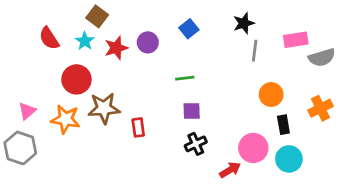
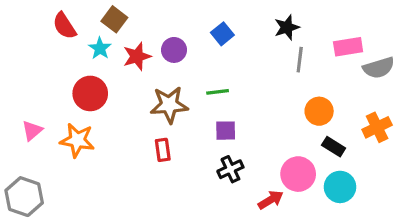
red semicircle: (49, 38) -> (64, 26), moved
brown star: (104, 108) -> (169, 105), moved
black rectangle: (283, 125) -> (334, 147), turned -48
gray hexagon: (20, 148) -> (24, 197), moved

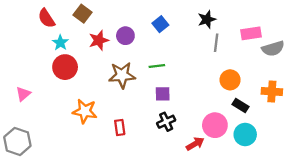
cyan star: (100, 48) -> (60, 43), moved
orange cross: (377, 127) -> (272, 91), turned 30
orange star: (77, 140) -> (85, 111), moved
red rectangle: (163, 150) -> (120, 128), moved

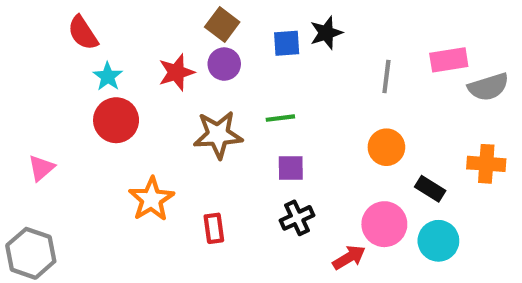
brown square: (82, 14) -> (222, 25), moved
black star: (207, 19) -> (326, 33), moved
blue square: (160, 24) -> (287, 43), turned 35
orange circle: (230, 80) -> (386, 147), moved
orange star: (85, 111) -> (151, 199), turned 30

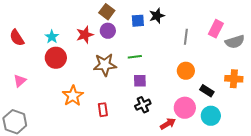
red semicircle: (83, 33) -> (17, 38), moved
pink rectangle: (449, 60) -> (216, 29), turned -54

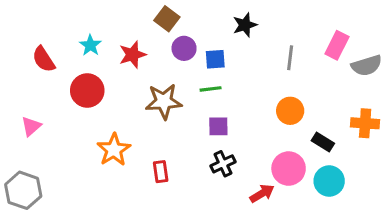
blue square: (138, 21) -> (215, 59), moved
purple circle: (108, 31) -> (184, 48), moved
cyan star: (52, 37) -> (90, 45), moved
red semicircle: (17, 38) -> (44, 59), moved

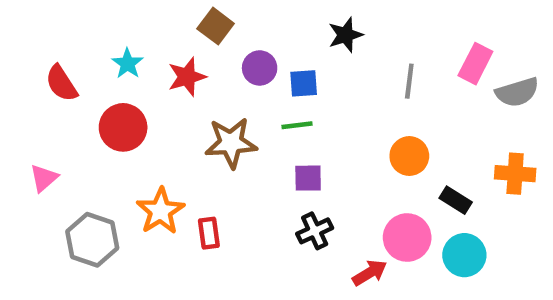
brown square: (167, 19) -> (216, 26), moved
red rectangle: (161, 172) -> (209, 233), moved
gray hexagon: (23, 190) -> (92, 240), moved

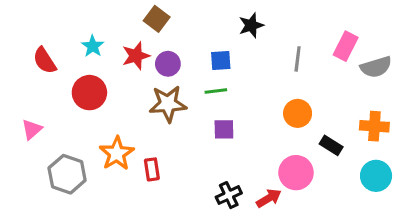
purple circle: (260, 68) -> (168, 64), moved
black cross: (315, 231) -> (229, 195), moved
cyan circle: (464, 255) -> (376, 176), moved

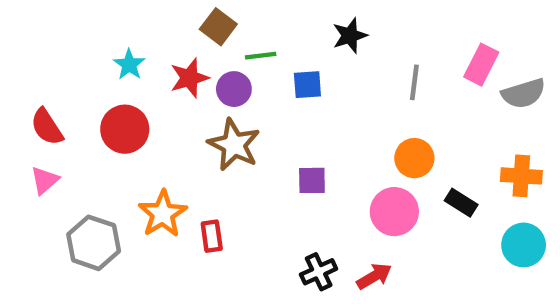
red semicircle: (45, 61) -> (47, 127), moved
green line: (216, 91) -> (261, 56), moved
brown star: (168, 104) -> (234, 145), turned 30
pink circle: (296, 173) -> (394, 212), moved

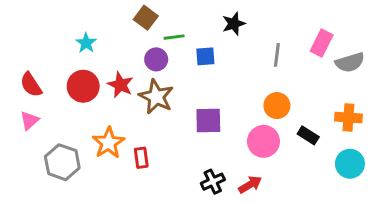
red star: (189, 78) -> (120, 85), moved, turned -30
purple square: (312, 180) -> (208, 120), size x1.4

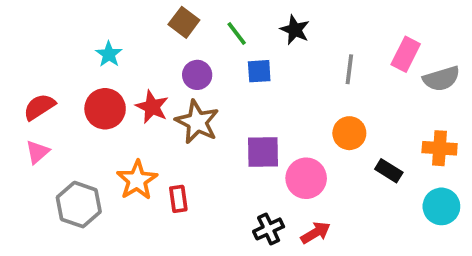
black star: (234, 24) -> (295, 30), turned -30
green line: (174, 37) -> (237, 34), moved, turned 60
red semicircle: (31, 85) -> (39, 107), turned 90
pink circle: (263, 141) -> (306, 178), moved

